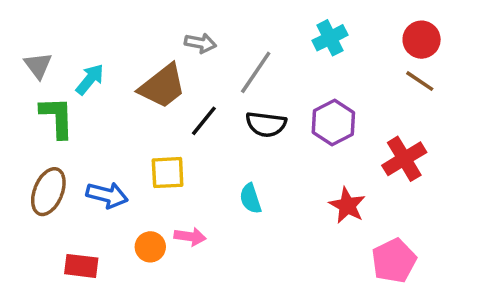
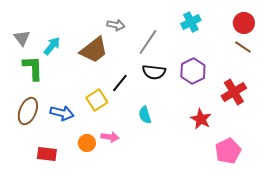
black line: (204, 121) -> (120, 83), moved
yellow square: (168, 173) -> (97, 100), turned -30

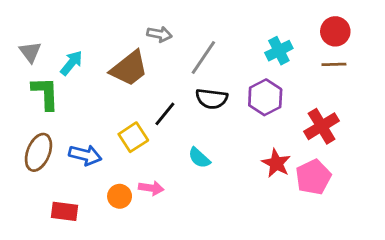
cyan cross: (191, 22) -> (279, 51), moved
brown line: (243, 47) -> (334, 64), turned -36
cyan semicircle: (145, 115) -> (199, 158), turned -30
pink pentagon: (228, 151) -> (313, 177), moved

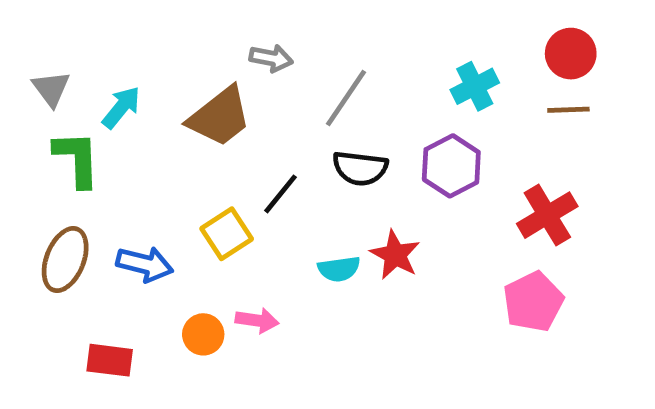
cyan semicircle: (199, 158) -> (339, 269), turned -50
red star: (276, 163) -> (395, 255), moved

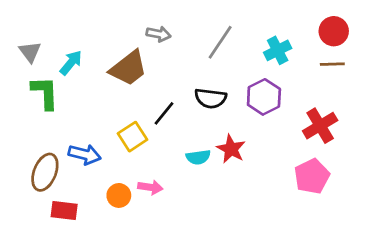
gray line: (346, 98) -> (220, 42), moved
brown ellipse: (65, 260) -> (45, 172), moved

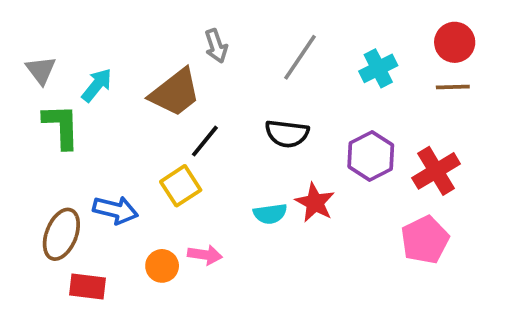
gray arrow: (159, 34) -> (216, 46), turned 60
purple hexagon: (264, 97) -> (371, 156), moved
black line: (164, 113) -> (205, 141), moved

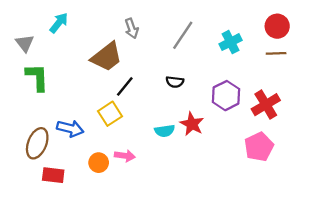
cyan arrow: (97, 85) -> (59, 23), moved
black semicircle: (287, 134) -> (175, 82), size x0.7

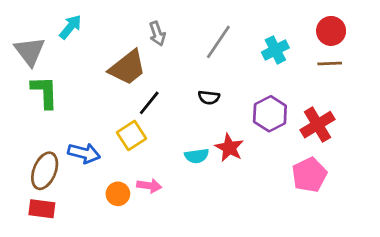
gray triangle: (25, 43) -> (30, 51), size x1.4
red rectangle: (53, 175) -> (42, 209), moved

